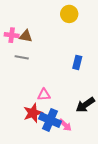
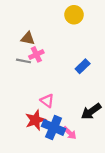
pink cross: (12, 35) -> (36, 54), moved, turned -32
blue rectangle: (77, 62) -> (83, 66), turned 32
pink triangle: (44, 95) -> (47, 101), turned 40

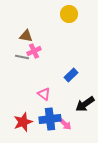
blue rectangle: (83, 66) -> (71, 75), moved
red star: (35, 120) -> (23, 122), moved
blue cross: (54, 128) -> (50, 119), turned -30

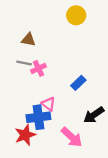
pink cross: (34, 51) -> (38, 68), moved
blue cross: (50, 119) -> (38, 117), moved
pink arrow: (65, 124) -> (72, 137), size x1.5

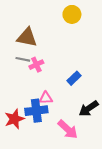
brown triangle: (29, 40) -> (27, 37), size x1.5
pink triangle: (48, 104) -> (46, 98), turned -40
red star: (25, 135) -> (14, 119), moved

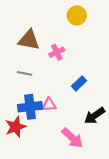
gray line: (23, 59) -> (24, 73), moved
pink cross: (36, 65) -> (57, 52), moved
blue cross: (36, 111) -> (30, 107), moved

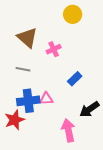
brown triangle: (29, 40) -> (27, 38), turned 30
pink arrow: (72, 138) -> (68, 130), turned -145

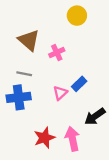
pink triangle: (46, 99) -> (60, 93), moved, turned -40
blue cross: (28, 101) -> (19, 97), moved
red star: (15, 120) -> (44, 138), moved

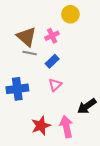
pink cross: (57, 53) -> (52, 36), moved
gray line: (24, 74) -> (30, 53), moved
blue rectangle: (79, 84) -> (52, 61), moved

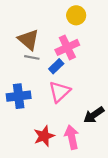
pink cross: (52, 36) -> (67, 47), moved, size x1.5
pink triangle: (55, 85) -> (60, 92), size x1.5

